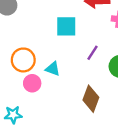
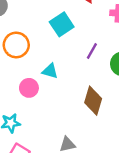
cyan square: (66, 26) -> (62, 24), turned -30
orange circle: (23, 60) -> (16, 45), moved

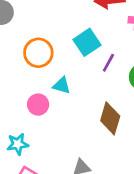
cyan square: (62, 24) -> (87, 42), moved
orange circle: (16, 45) -> (38, 53), moved

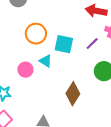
cyan square: (87, 42) -> (64, 44), moved, turned 30
purple line: (108, 63) -> (92, 44), moved

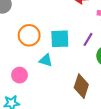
purple line: (92, 44) -> (88, 39), moved
pink circle: (25, 70) -> (20, 75), moved

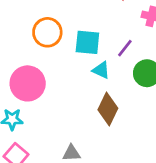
cyan triangle: (46, 60) -> (101, 70), moved
pink circle: (20, 75) -> (28, 83), size x1.6

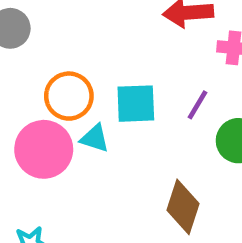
cyan triangle: (101, 70) -> (95, 138), moved
pink circle: (28, 83) -> (44, 149), moved

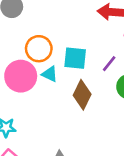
brown diamond: (183, 207) -> (82, 95), moved

